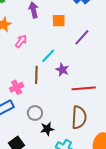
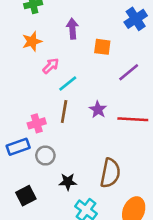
cyan line: (48, 56) -> (68, 84), moved
red line: (84, 88) -> (133, 119), moved
gray circle: (35, 113) -> (45, 156), moved

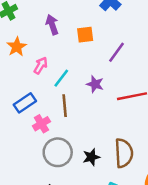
purple star: (98, 109) -> (95, 84), moved
blue rectangle: (18, 147) -> (25, 103), moved
gray circle: (45, 156) -> (58, 152), size x1.5
black star: (68, 182) -> (91, 157), moved

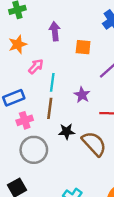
cyan line: (61, 78) -> (52, 82), turned -42
brown semicircle: (124, 153) -> (94, 144), moved, turned -52
black star: (91, 157) -> (67, 131), moved

